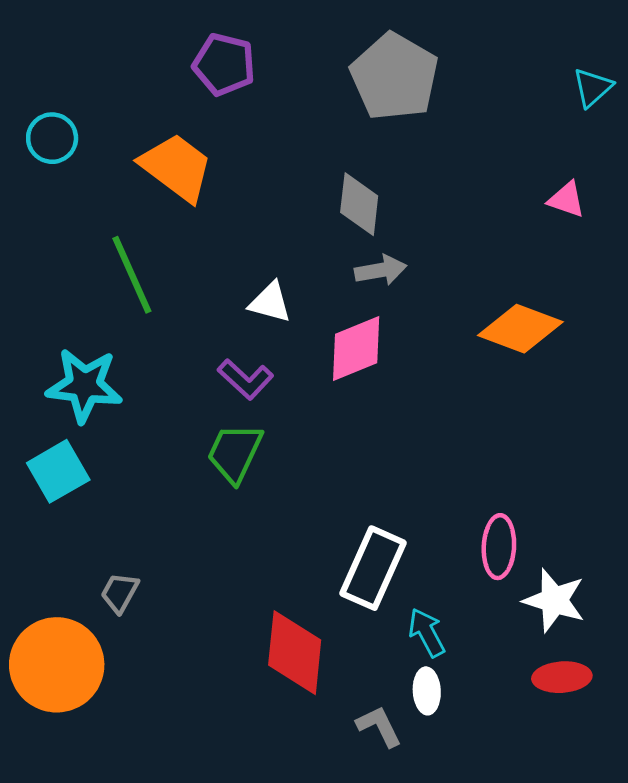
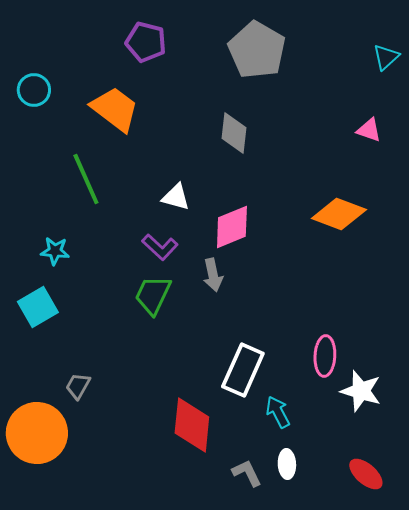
gray arrow: (381, 270) -> (213, 275), moved, turned 88
cyan star: (84, 385) -> (55, 251), size x0.6
red ellipse: (562, 677) -> (366, 474), moved, turned 45
white ellipse: (427, 691) -> (287, 464), moved

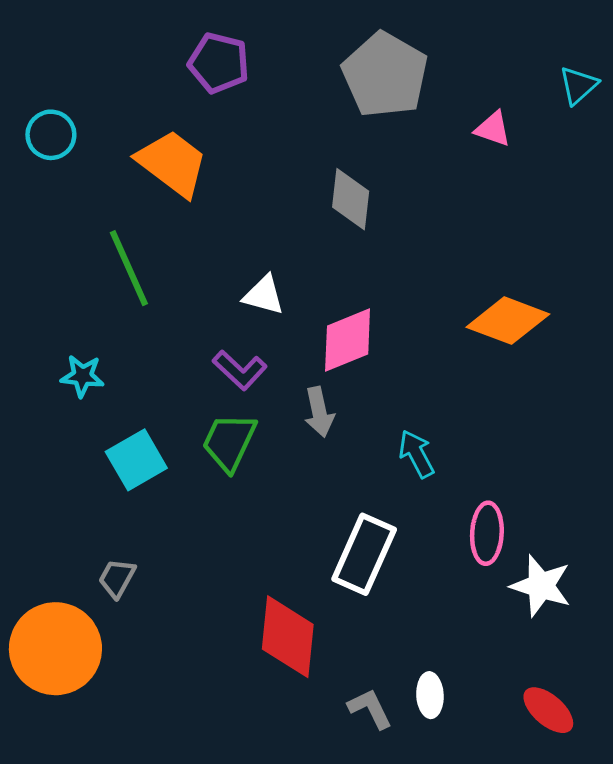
pink triangle: (369, 130) -> (493, 129), moved
cyan square: (38, 307) -> (136, 460), moved
cyan arrow: (278, 412) -> (416, 454), moved

